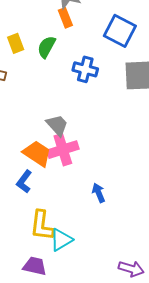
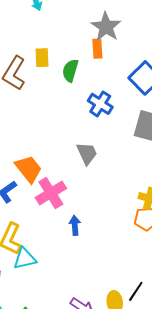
green semicircle: (46, 47) -> (70, 70), turned -30
gray trapezoid: (57, 125) -> (87, 153), moved
pink cross: (63, 150) -> (51, 193), moved, turned -32

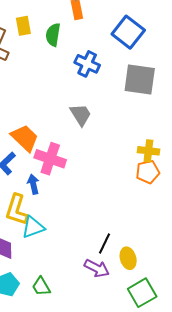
pink cross: (51, 193) -> (50, 159), turned -32
blue arrow: (75, 225) -> (33, 184), moved
black line: (136, 291) -> (105, 243), moved

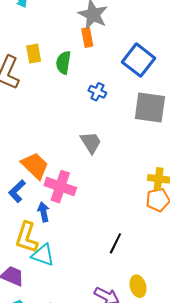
blue cross: (87, 64) -> (97, 92), size x0.7
cyan triangle: (33, 227) -> (43, 255), turned 40
black line: (105, 243) -> (115, 243), moved

